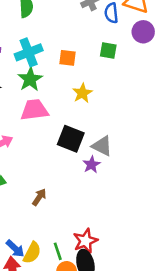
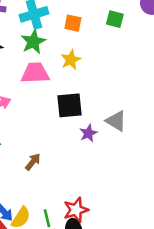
yellow star: (82, 93) -> (71, 60), moved
black square: (71, 139) -> (70, 105), turned -32
gray triangle: (102, 146) -> (116, 121), moved

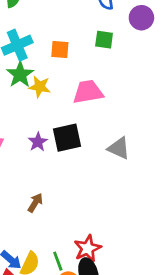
yellow star: (71, 60) -> (40, 87), moved, turned -30
pink trapezoid: (35, 73) -> (88, 92), moved
purple star: (88, 133) -> (38, 142), moved

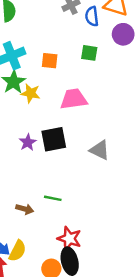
brown arrow: (35, 203) -> (25, 209), moved, turned 72
red star: (88, 248) -> (69, 239), turned -30
green line: (58, 261) -> (53, 198), moved, turned -60

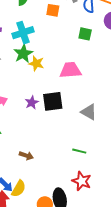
orange square: (50, 61) -> (53, 10), moved
green line: (53, 198) -> (79, 151), moved
red star: (69, 239) -> (82, 181), moved

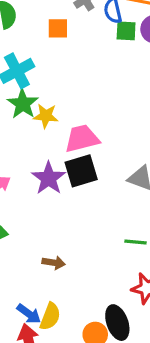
green square: (85, 34) -> (126, 31), moved
pink trapezoid: (70, 70) -> (82, 139), moved
purple star: (32, 103) -> (49, 178), size x1.5

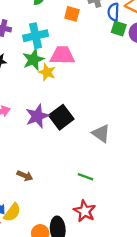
pink trapezoid: (82, 139) -> (62, 55), moved
black square: (81, 171) -> (61, 117), turned -35

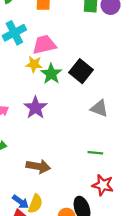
green star: (33, 60) -> (51, 74), moved
black square: (61, 117) -> (81, 71), moved
brown arrow: (25, 176) -> (38, 166), size x1.5

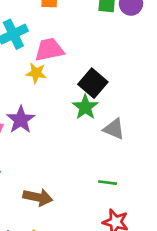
green star: (51, 74) -> (85, 107), moved
purple star: (35, 108) -> (21, 120), moved

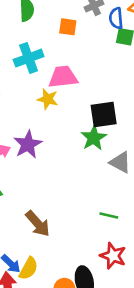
black square: (93, 83) -> (104, 114), turned 36
brown arrow: (38, 197) -> (38, 224), turned 32

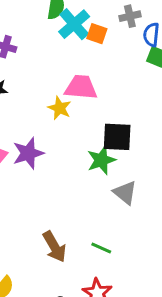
cyan cross: (29, 58) -> (74, 24), moved, turned -32
brown arrow: (38, 224) -> (54, 247), moved

